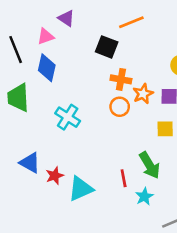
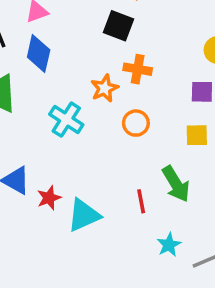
orange star: (143, 94) -> (105, 88), moved
orange circle: (120, 107) -> (136, 123), moved
cyan star: (144, 196) -> (169, 245), moved

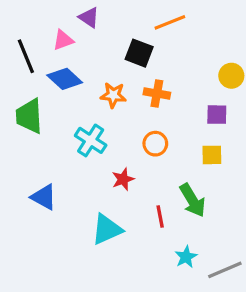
blue diamond: (39, 54) -> (65, 79), turned -60
orange star: (105, 88) -> (113, 95), moved, turned 30
red star: (49, 198) -> (123, 179), moved

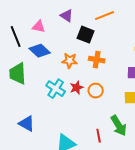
purple triangle: (89, 17) -> (67, 16), moved
pink triangle: (63, 40) -> (39, 27), turned 32
red star: (123, 179) -> (77, 88), moved

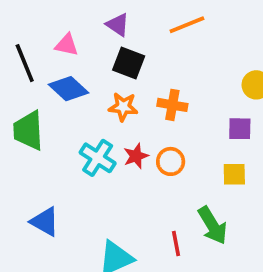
black square: (86, 35) -> (129, 63), moved

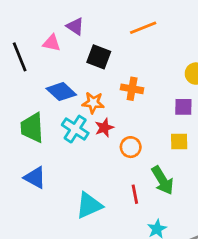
purple triangle: (118, 25) -> (75, 26), moved
blue diamond: (68, 89) -> (61, 92), moved
orange star: (123, 107) -> (93, 103), moved
green trapezoid: (28, 130) -> (32, 128), moved
orange circle: (171, 161) -> (131, 147), moved

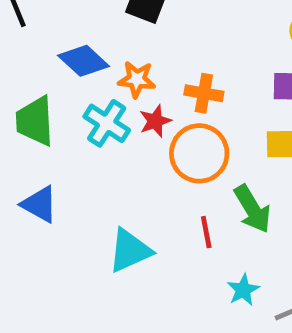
orange cross: (132, 89) -> (204, 93), moved
orange circle: (131, 147) -> (199, 153), size x1.6

